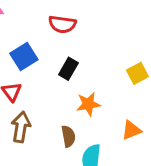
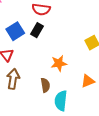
black rectangle: (68, 69) -> (37, 30), moved

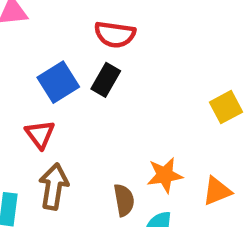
orange star: (59, 63) -> (165, 175), moved

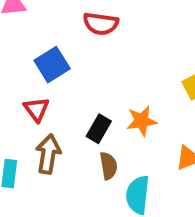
black rectangle: (106, 80) -> (99, 129), moved
orange star: (165, 175) -> (142, 121), moved

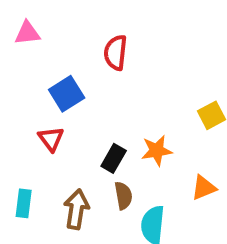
red semicircle: (101, 24) -> (116, 53), turned 88
brown arrow: (48, 154) -> (76, 209), moved

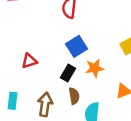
blue square: (67, 94) -> (76, 46), moved
red triangle: (51, 139) -> (29, 61), turned 49

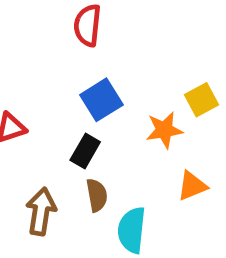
orange star: (95, 68) -> (164, 130), moved

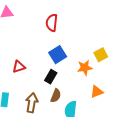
brown semicircle: (97, 195) -> (56, 96), turned 32

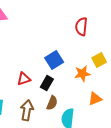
red semicircle: (52, 23) -> (81, 27), moved
red triangle: (19, 67) -> (24, 79), moved

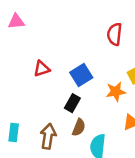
red triangle: (24, 79) -> (42, 69), moved

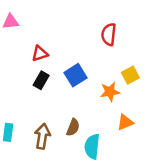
red triangle: (42, 69) -> (40, 53), moved
black rectangle: (72, 103) -> (41, 80), moved

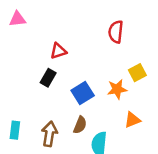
red triangle: (40, 53) -> (58, 51), moved
blue square: (76, 75) -> (83, 93), moved

